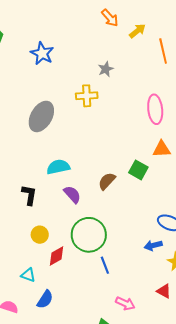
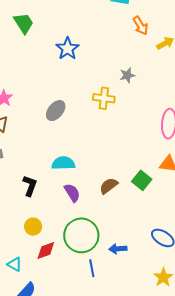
gray ellipse: (41, 116) -> (56, 111), size x0.7
blue arrow: (153, 245) -> (118, 249), moved

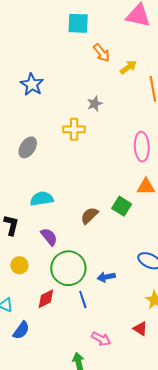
purple semicircle: (72, 193) -> (49, 237), moved
red diamond: (46, 251) -> (46, 299), moved

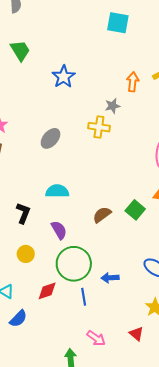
orange arrow: (102, 53) -> (133, 82), moved, turned -144
gray star: (95, 104) -> (113, 106), moved

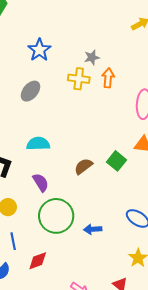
blue star: (64, 77) -> (39, 50), moved
orange arrow: (133, 82) -> (108, 78), moved
red diamond: (47, 291) -> (38, 261), moved
blue line: (84, 297) -> (13, 241), moved

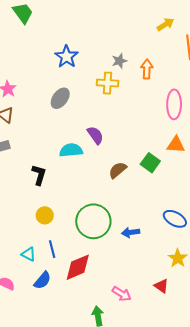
orange arrow: (108, 78) -> (147, 69), moved
purple semicircle: (41, 182) -> (95, 135), moved
red diamond: (38, 261) -> (78, 267), size x1.4

